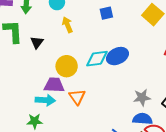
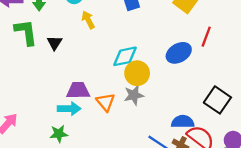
blue ellipse: (117, 56) -> (179, 53), moved
yellow circle: (67, 66) -> (137, 73), moved
gray star: (142, 97) -> (134, 95), moved

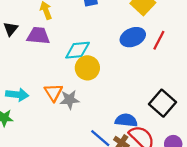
blue ellipse: (179, 53) -> (133, 37), moved
purple trapezoid: (78, 90) -> (38, 36), moved
gray star: (134, 95) -> (70, 100), moved

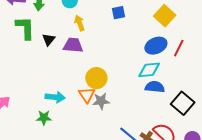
cyan diamond: (78, 50) -> (149, 70), moved
yellow circle: (87, 68) -> (96, 78), moved
blue semicircle: (126, 120) -> (155, 87), moved

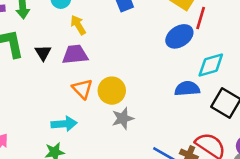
red line: (179, 48) -> (201, 18), moved
cyan diamond: (149, 70) -> (211, 65), moved
orange triangle: (87, 95) -> (82, 89), moved

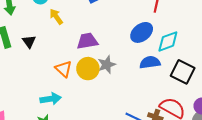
blue ellipse: (179, 36) -> (142, 32), moved
purple trapezoid: (75, 54) -> (87, 41), moved
gray star: (123, 118) -> (107, 65), moved

